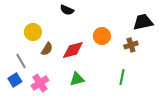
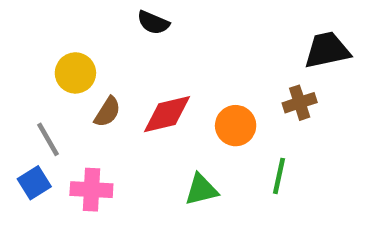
orange circle: (102, 36) -> (236, 126), moved
green triangle: (77, 79) -> (201, 190), moved
pink cross: (40, 83) -> (91, 190), turned 36

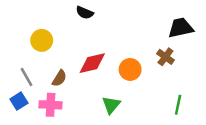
brown cross: (300, 103) -> (165, 57), turned -36
brown semicircle: (107, 112) -> (59, 78), moved
green line: (279, 176) -> (178, 105), moved
green triangle: (201, 190) -> (111, 105), turned -36

